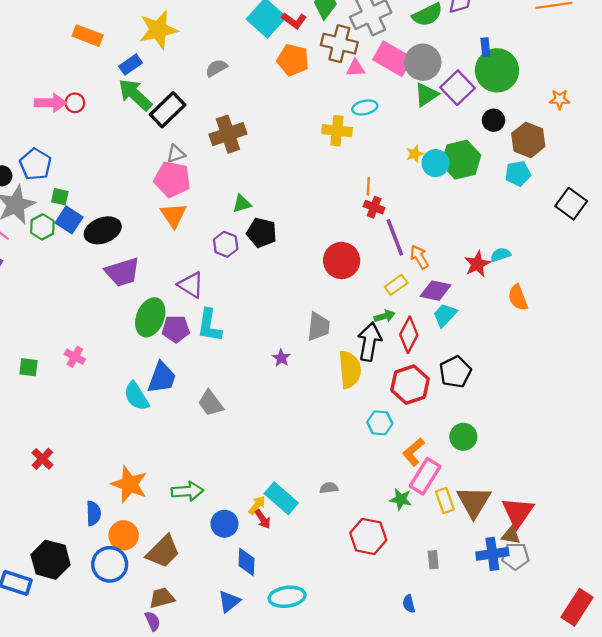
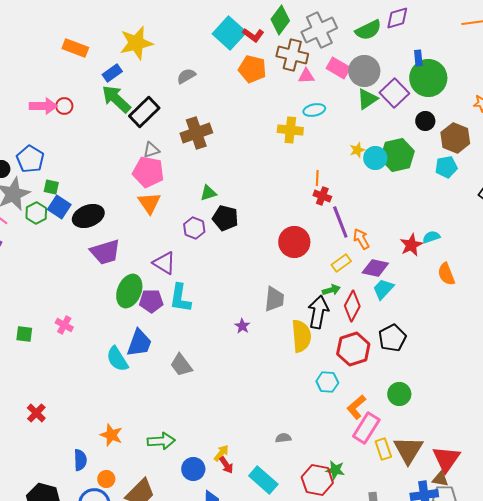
pink rectangle: (393, 59) -> (338, 68), size x0.7
orange star: (129, 484) -> (111, 435), size x0.7
cyan rectangle: (281, 498) -> (263, 480), moved
green star: (401, 499) -> (335, 470), moved
orange circle: (124, 535) -> (106, 479), size x0.7

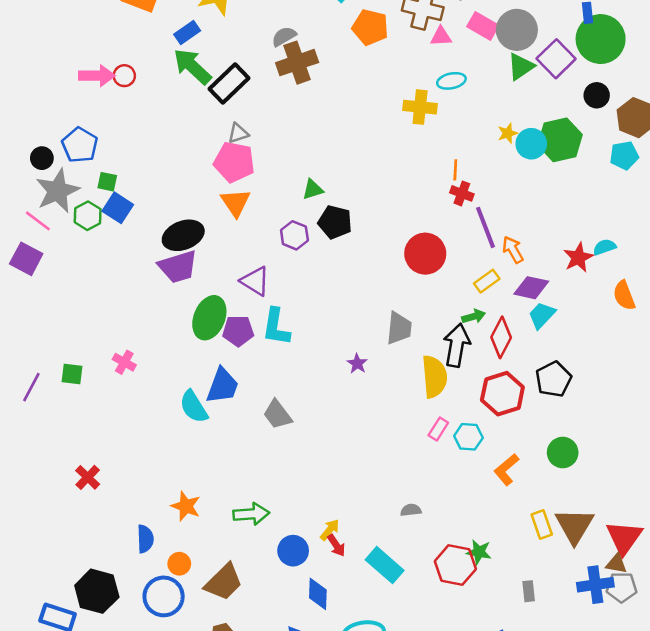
brown cross: (196, 133) -> (297, 63), moved
black ellipse: (88, 216) -> (183, 235), moved
pink rectangle: (366, 428) -> (438, 429), moved, size x0.6

